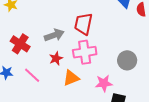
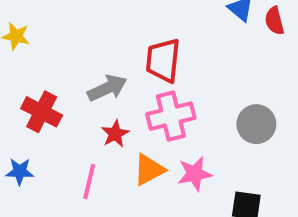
pink line: (32, 75) -> (89, 182), moved, turned 66
pink star: (104, 83) -> (195, 174), moved

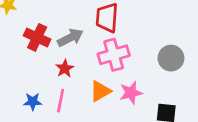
red cross: (42, 112) -> (37, 37), moved
red star: (115, 134) -> (65, 68), moved
blue star: (20, 171) -> (33, 102), moved

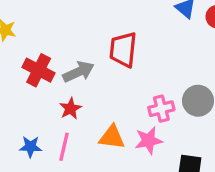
pink cross: (114, 55) -> (161, 109), moved, size x0.7
orange triangle: (100, 91) -> (112, 137), turned 35

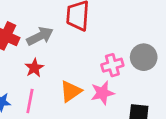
orange triangle: (112, 137) -> (71, 91), turned -40

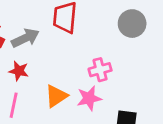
gray circle: (144, 57) -> (132, 24), moved
red star: (34, 68) -> (19, 71), turned -30

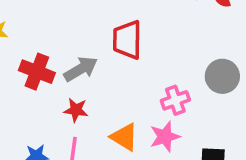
gray circle: (132, 24) -> (222, 76), moved
orange triangle: (56, 96) -> (124, 137), turned -50

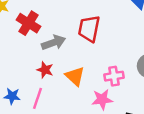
red cross: (37, 72) -> (28, 23), moved
orange triangle: (124, 137) -> (75, 76), moved

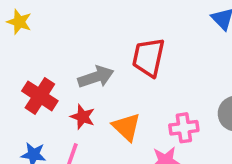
red cross: (28, 23) -> (40, 96), moved

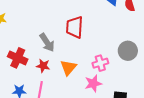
gray arrow: (96, 77) -> (47, 43), turned 84
orange triangle: (126, 127) -> (68, 68), turned 36

